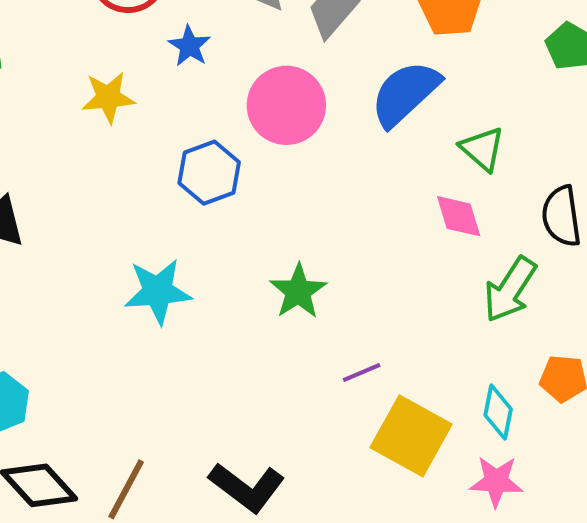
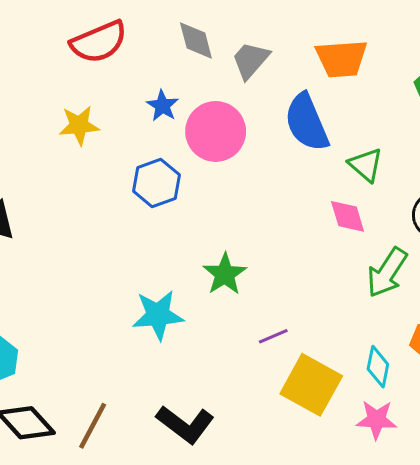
blue star: (189, 46) -> (163, 106), moved
blue semicircle: (405, 93) -> (307, 122), turned -70
cyan star: (158, 291) -> (158, 315), moved

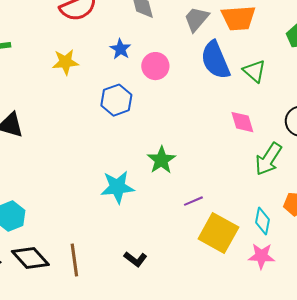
gray trapezoid: (251, 60) -> (196, 19), moved
pink circle: (216, 131) -> (155, 66), size x0.7
green triangle: (366, 165) -> (254, 71), moved
black L-shape: (185, 424) -> (135, 259), size x0.6
brown line: (93, 426) -> (74, 260), turned -36

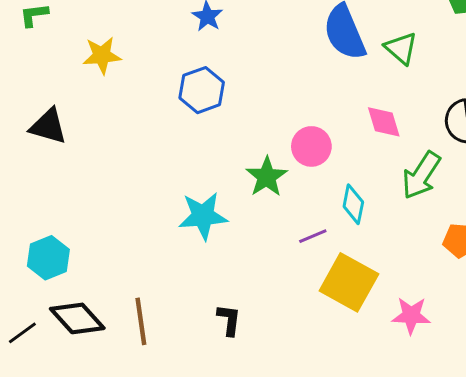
yellow star: (65, 62) -> (102, 55), moved
pink circle: (155, 66) -> (311, 146), moved
cyan diamond: (262, 221) -> (353, 204), moved
black L-shape: (135, 259) -> (229, 320), turned -120

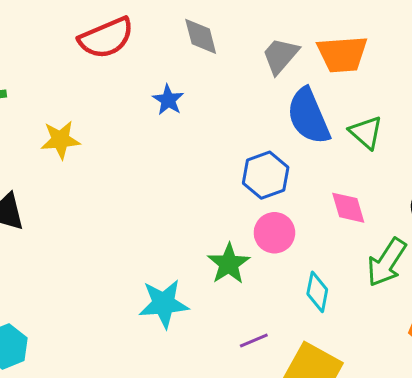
blue hexagon: (202, 90) -> (266, 175), moved
purple line: (313, 236) -> (254, 341), moved

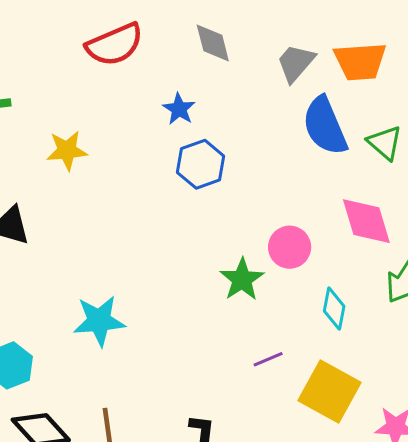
blue hexagon: (266, 175) -> (201, 164), moved
pink diamond: (348, 208) -> (366, 221), size x1.4
cyan star: (164, 304) -> (99, 321), moved

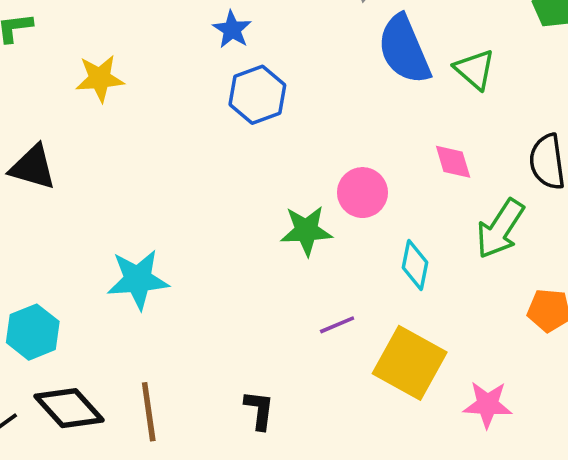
pink diamond: (366, 221) -> (453, 162), size x0.6
green star: (242, 279) -> (306, 231), turned 30

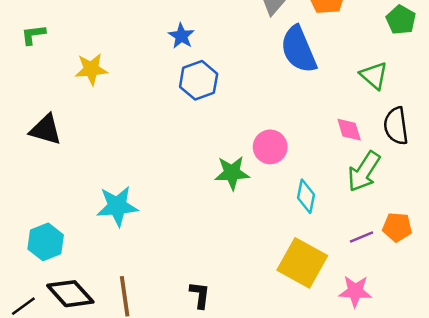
green triangle: (475, 69) -> (374, 75), moved
pink diamond: (453, 162) -> (349, 130), moved
purple line: (337, 325) -> (361, 237), moved

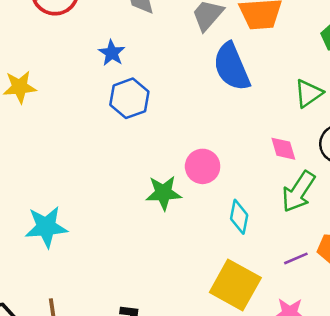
green triangle: (374, 75) -> (308, 93), turned 44

